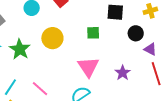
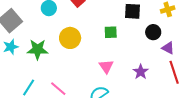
green star: (20, 49) -> (38, 49), turned -30
pink triangle: (88, 67) -> (106, 66), size x0.7

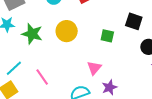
purple star: (141, 72) -> (109, 87), moved

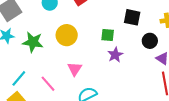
pink triangle: (94, 68) -> (75, 69), moved
purple star: (109, 87) -> (115, 55), moved

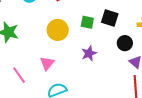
yellow circle: (67, 35) -> (58, 30), moved
green square: (108, 35) -> (87, 22), moved

